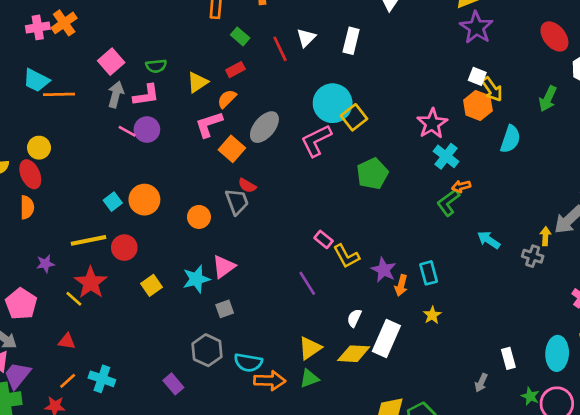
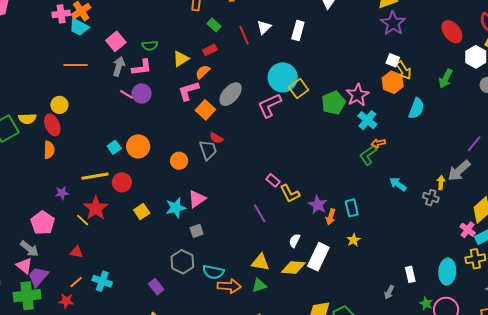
cyan trapezoid: (36, 80) -> (79, 27), moved
green pentagon: (372, 174) -> (333, 103), moved
yellow triangle: (310, 348) -> (260, 262), turned 42

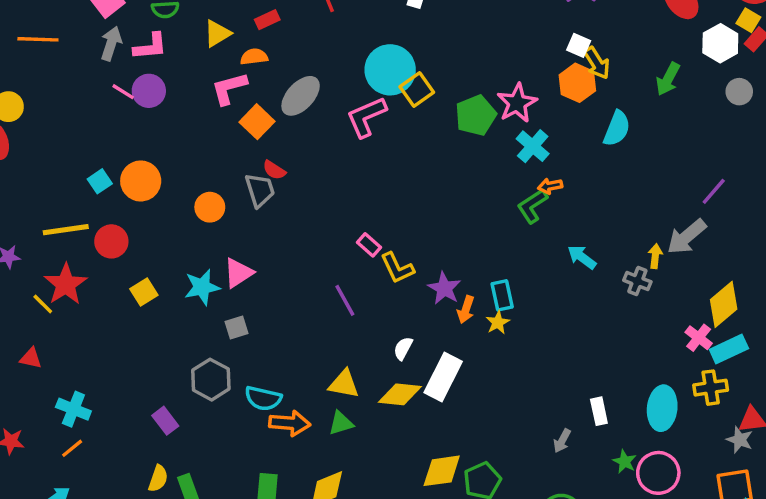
orange semicircle: (203, 72) -> (254, 57), turned 35
yellow star: (354, 240) -> (498, 323), moved
orange line: (76, 282) -> (72, 448), moved

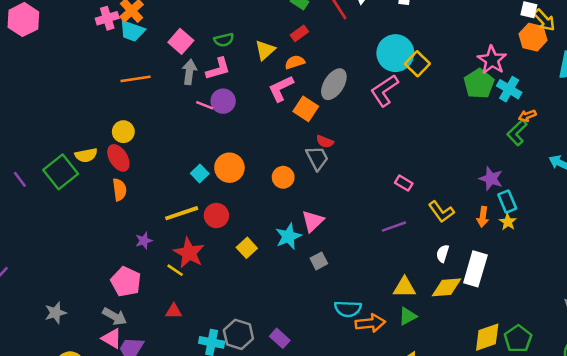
green pentagon: (476, 115) -> (479, 84), moved
yellow L-shape: (397, 268) -> (441, 212), moved
purple star: (444, 288) -> (491, 179), moved
purple line: (345, 300) -> (394, 227), turned -70
gray hexagon: (211, 380) -> (238, 334), moved

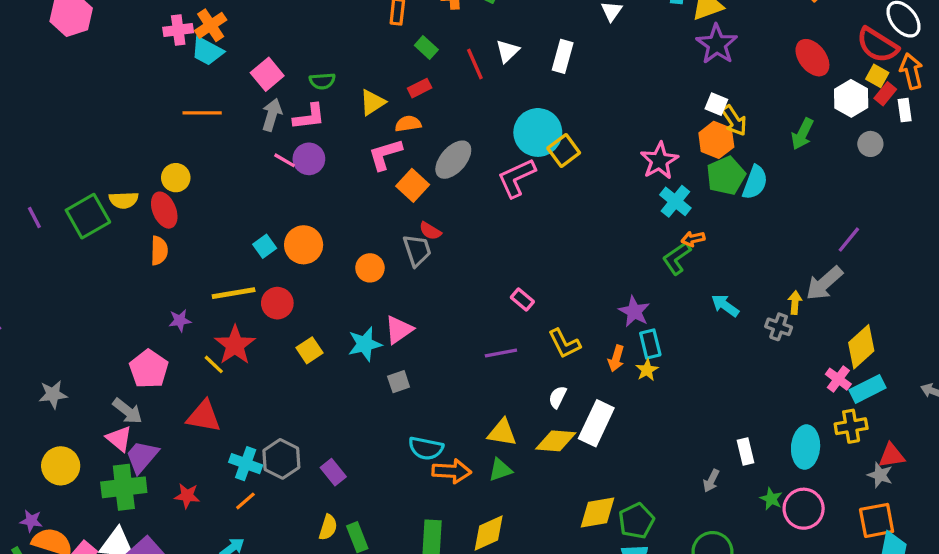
green pentagon: (479, 84) -> (726, 176), moved
red triangle: (174, 311) -> (204, 416), size x1.6

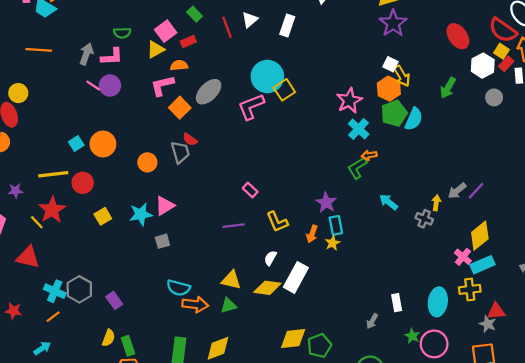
pink square: (267, 74) -> (166, 31), moved
purple line: (849, 240) -> (476, 191), moved
gray arrow: (824, 283) -> (457, 191), size x0.7

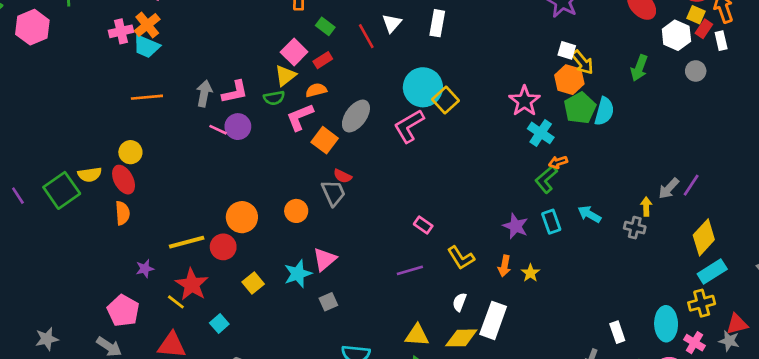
green semicircle: (122, 33) -> (274, 98), moved
cyan square: (76, 143) -> (219, 323), moved
orange circle: (103, 144) -> (242, 217), moved
cyan rectangle: (336, 225) -> (551, 222), moved
pink cross: (463, 257) -> (694, 343), moved

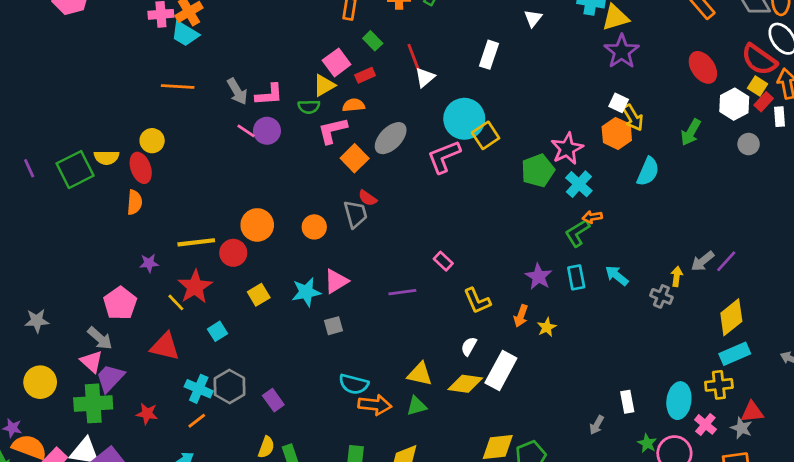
white triangle: (392, 23) -> (425, 77), moved
gray arrow: (204, 93) -> (237, 91), turned 130
green pentagon: (580, 108) -> (538, 171), moved
purple line: (410, 270) -> (402, 292), moved

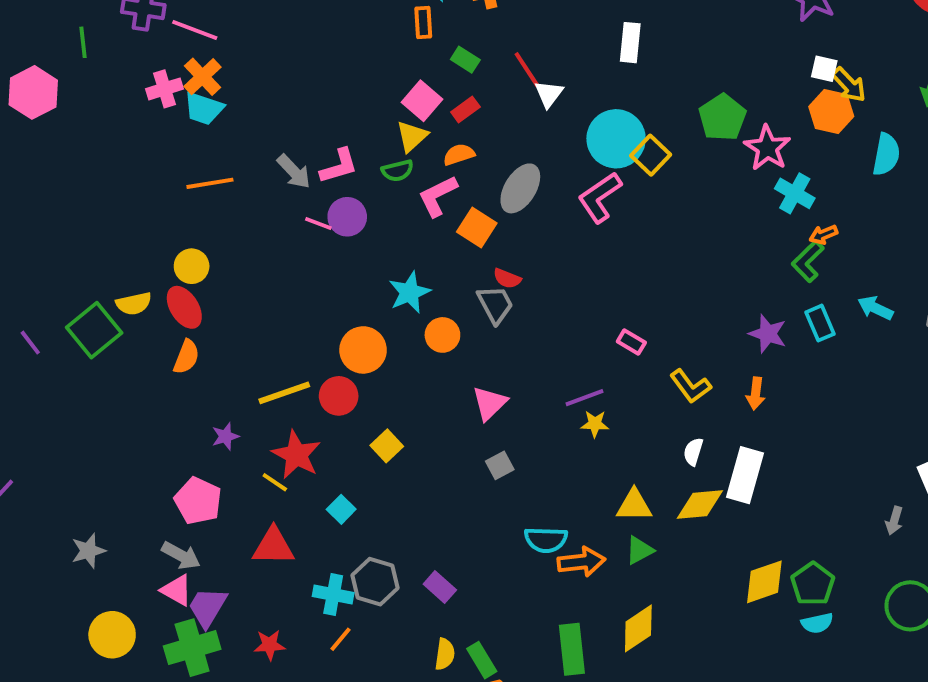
green pentagon: (538, 171) -> (722, 117), moved
orange semicircle: (134, 202) -> (186, 357), turned 30
cyan star: (306, 292) -> (410, 292), moved
yellow star: (547, 327) -> (595, 424), moved, turned -30

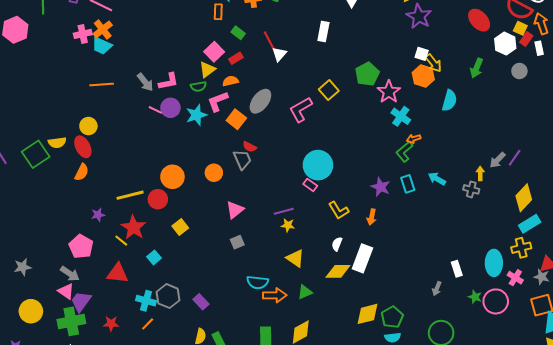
cyan circle: (616, 139) -> (318, 165), moved
cyan star: (410, 292) -> (196, 115), moved
yellow triangle: (634, 505) -> (295, 258), moved, turned 30

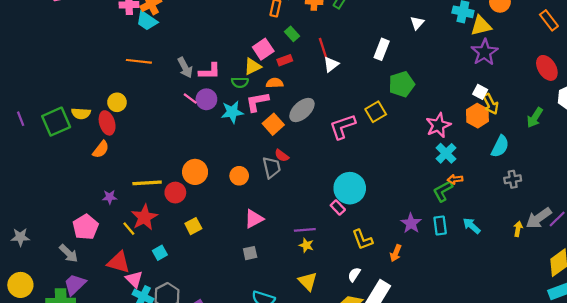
green pentagon: (367, 74) -> (402, 84), moved
gray arrow: (498, 160) -> (539, 218), size x1.4
gray cross: (471, 189) -> (513, 179), moved, turned -35
pink triangle: (66, 291) -> (134, 279), moved

